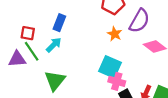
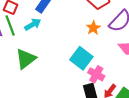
pink cross: (117, 81) -> (96, 74), moved

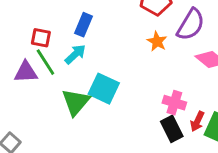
cyan square: (81, 58) -> (104, 89), moved

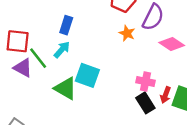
red square: (41, 38) -> (18, 41), moved, size x1.5
purple triangle: (26, 72) -> (23, 68), turned 36
green triangle: (76, 102) -> (66, 88), turned -35

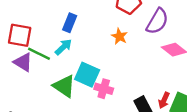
orange star: (127, 33) -> (119, 36), moved
green line: (38, 58) -> (39, 54), turned -30
pink cross: (146, 82) -> (104, 89), moved

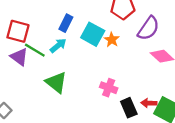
cyan square: (87, 75) -> (93, 34), moved
pink cross: (104, 89) -> (109, 88), moved
red arrow: (164, 100) -> (149, 103), turned 64

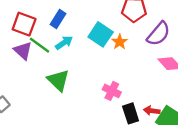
blue rectangle: (66, 23) -> (58, 19), moved

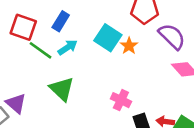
purple semicircle: (159, 34) -> (172, 36), turned -85
purple triangle: (23, 51) -> (16, 103), moved

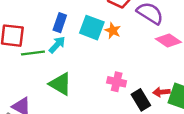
blue rectangle: (61, 21) -> (60, 23), moved
green line: (41, 50) -> (33, 53), turned -30

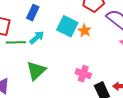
blue rectangle: (60, 23) -> (33, 13), moved
green triangle: (60, 84) -> (36, 71), turned 40

